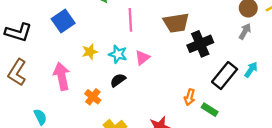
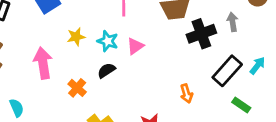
gray arrow: (245, 31) -> (233, 22), moved, turned -42
orange arrow: (190, 97) -> (186, 93), turned -35
green rectangle: (210, 110) -> (241, 105), moved

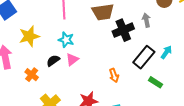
yellow star: (76, 37) -> (29, 36), size x1.5
cyan star: (108, 41) -> (66, 40), moved
pink triangle: (135, 46) -> (72, 59), moved

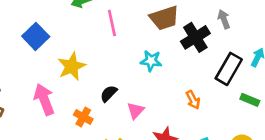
cyan star: (66, 40) -> (151, 61), moved
pink triangle: (72, 59) -> (136, 111), moved

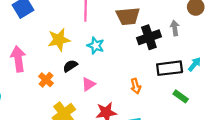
cyan star: (151, 61) -> (96, 45), moved
yellow star: (72, 66) -> (59, 40), moved
black rectangle: (229, 69) -> (170, 68), turned 40

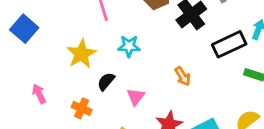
pink arrow: (18, 59) -> (39, 94), size x0.6
orange arrow: (136, 86) -> (183, 76), moved

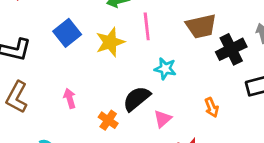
yellow star: (81, 54) -> (110, 42), moved
black semicircle: (106, 81) -> (137, 99), size x1.5

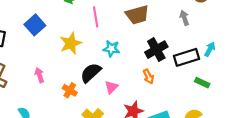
yellow star: (110, 42) -> (71, 43), moved
black cross: (231, 49) -> (156, 50), moved

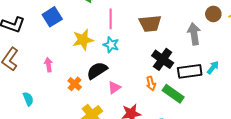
gray arrow: (184, 18) -> (194, 34), size x1.5
cyan star: (111, 49) -> (111, 45), moved
black cross: (156, 50) -> (163, 59), turned -35
green rectangle: (202, 83) -> (173, 94), moved, size x1.5

